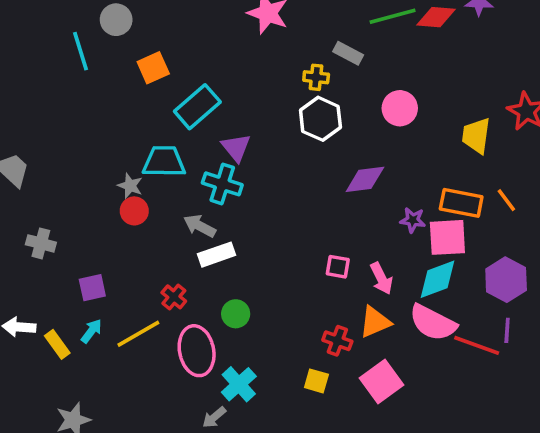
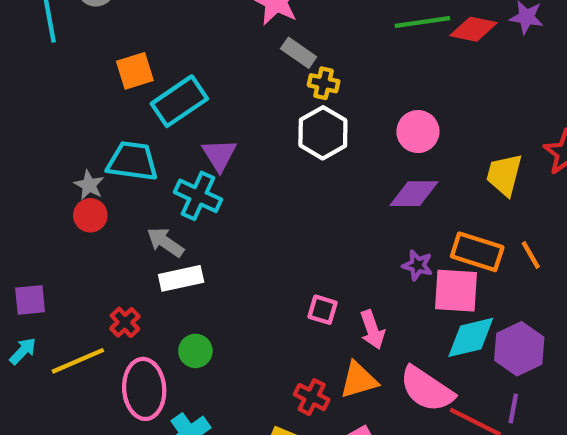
gray rectangle: (348, 53) -> (299, 53), moved
orange square: (153, 68) -> (135, 71), moved
purple diamond: (365, 179) -> (414, 194), moved
cyan diamond: (437, 279) -> (471, 337), moved

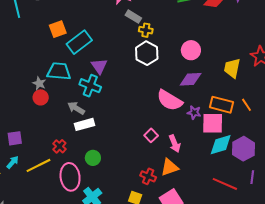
pink square: (323, 310) -> (151, 135), turned 32
pink semicircle: (427, 389) -> (170, 100), moved
purple line: (513, 409) -> (252, 177), moved

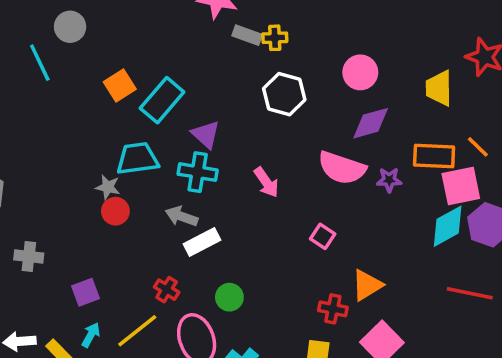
yellow cross: (146, 30) -> (275, 38), moved
pink square: (213, 123) -> (461, 186), moved
pink arrow: (175, 144) -> (266, 182), moved

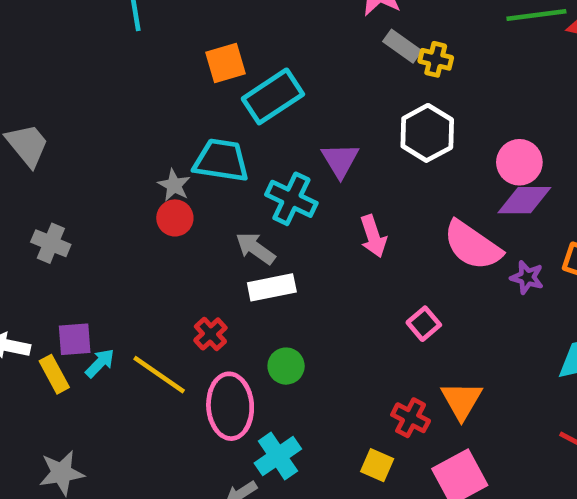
pink circle: (360, 72) -> (519, 162), moved
purple triangle: (206, 134) -> (340, 160), moved
orange triangle: (367, 285) -> (462, 400), turned -44
purple square: (86, 292) -> (75, 339), moved
yellow line: (137, 331) -> (159, 375), turned 57

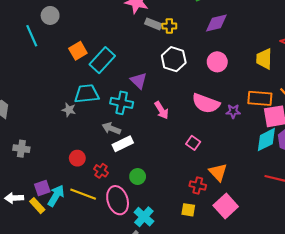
purple diamond: (524, 200) -> (216, 23), moved
red circle: (175, 218) -> (77, 158), moved
cyan arrow: (100, 363) -> (56, 196), size x1.5

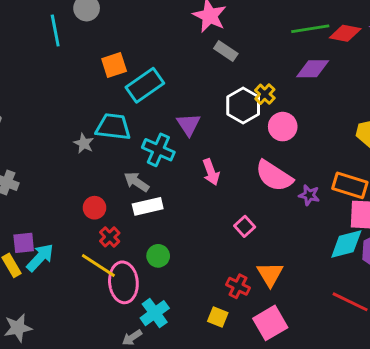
yellow cross: (169, 26) -> (265, 94), moved, turned 32
pink circle: (217, 62) -> (283, 127), moved
red circle: (77, 158) -> (94, 208), moved
yellow line: (83, 194) -> (98, 265), moved

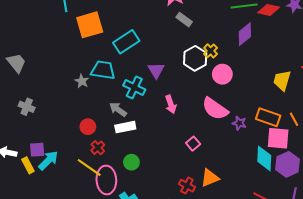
orange square: (114, 65) -> (90, 25), moved, size x1.5
purple diamond: (313, 69) -> (245, 34), turned -40
cyan diamond: (346, 244) -> (264, 158), turned -75
orange triangle: (270, 274) -> (210, 178), turned 36

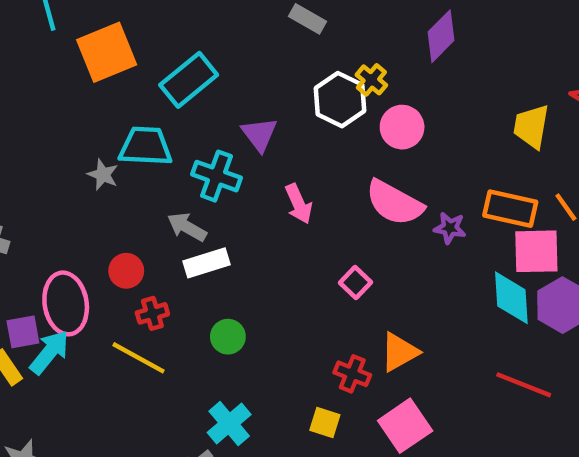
red cross: (98, 148) -> (152, 313), turned 32
pink ellipse: (106, 180) -> (66, 303), moved

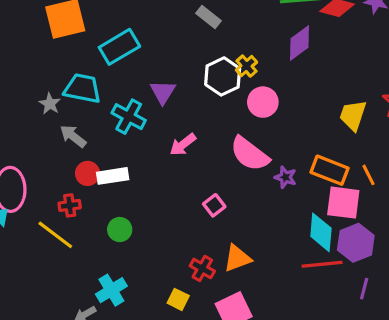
pink arrow: (299, 204) -> (183, 145), turned 68
gray arrow: (187, 227) -> (73, 136), moved
red circle: (126, 271) -> (88, 173), moved
red line: (524, 385) -> (322, 264), moved, turned -36

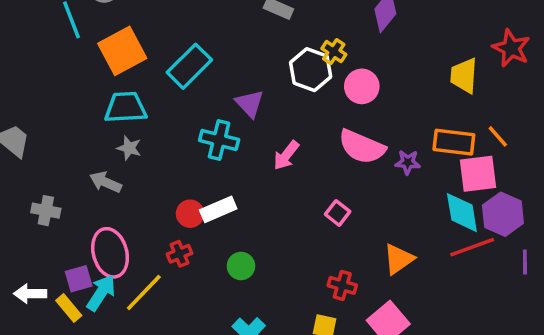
cyan trapezoid: (82, 88) -> (126, 107), moved
gray arrow: (73, 136) -> (106, 182), moved
yellow line: (55, 235) -> (144, 292), moved, turned -69
orange triangle: (237, 258) -> (399, 259), moved

